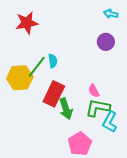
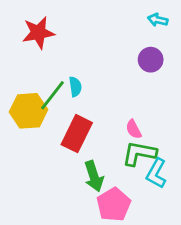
green arrow: (66, 109) -> (94, 176), moved

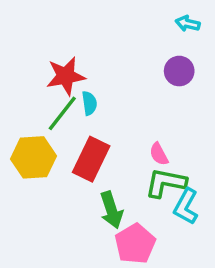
red star: (38, 33) -> (66, 76), moved
yellow hexagon: (28, 111) -> (33, 157), moved

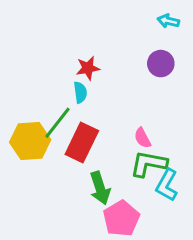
red star: (66, 76) -> (88, 68), moved, size x0.7
green line: (62, 113) -> (57, 123), moved

